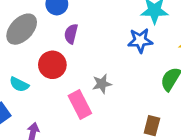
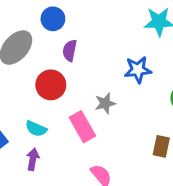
blue star: (140, 40) -> (138, 70), moved
cyan semicircle: (19, 84) -> (36, 129), moved

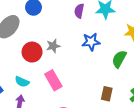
purple semicircle: (70, 51) -> (79, 11), moved
gray star: (105, 103) -> (53, 46), moved

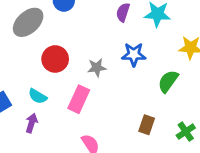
gray star: (53, 46) -> (97, 68), moved
pink rectangle: (53, 80) -> (79, 99), turned 48

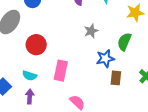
blue star: (134, 54) -> (105, 59), moved
gray star: (97, 68) -> (91, 31), moved

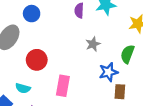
cyan semicircle: (30, 76) -> (23, 88), moved

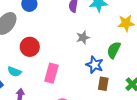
blue star: (108, 72) -> (95, 65), turned 30

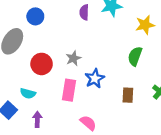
gray star: (83, 38) -> (73, 58), moved
blue star: (95, 65) -> (95, 78), moved, turned 30

